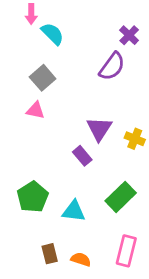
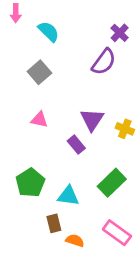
pink arrow: (31, 14) -> (16, 13), moved
pink triangle: (35, 110) -> (39, 120), moved
pink rectangle: (126, 251) -> (117, 233), turned -68
brown rectangle: (50, 254) -> (54, 223), moved

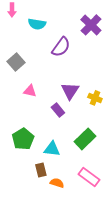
cyan semicircle: (49, 32) -> (37, 24), turned 144
purple cross: (120, 33) -> (91, 25), size x1.5
purple semicircle: (104, 62) -> (61, 47), moved
gray square: (39, 72) -> (16, 62), moved

